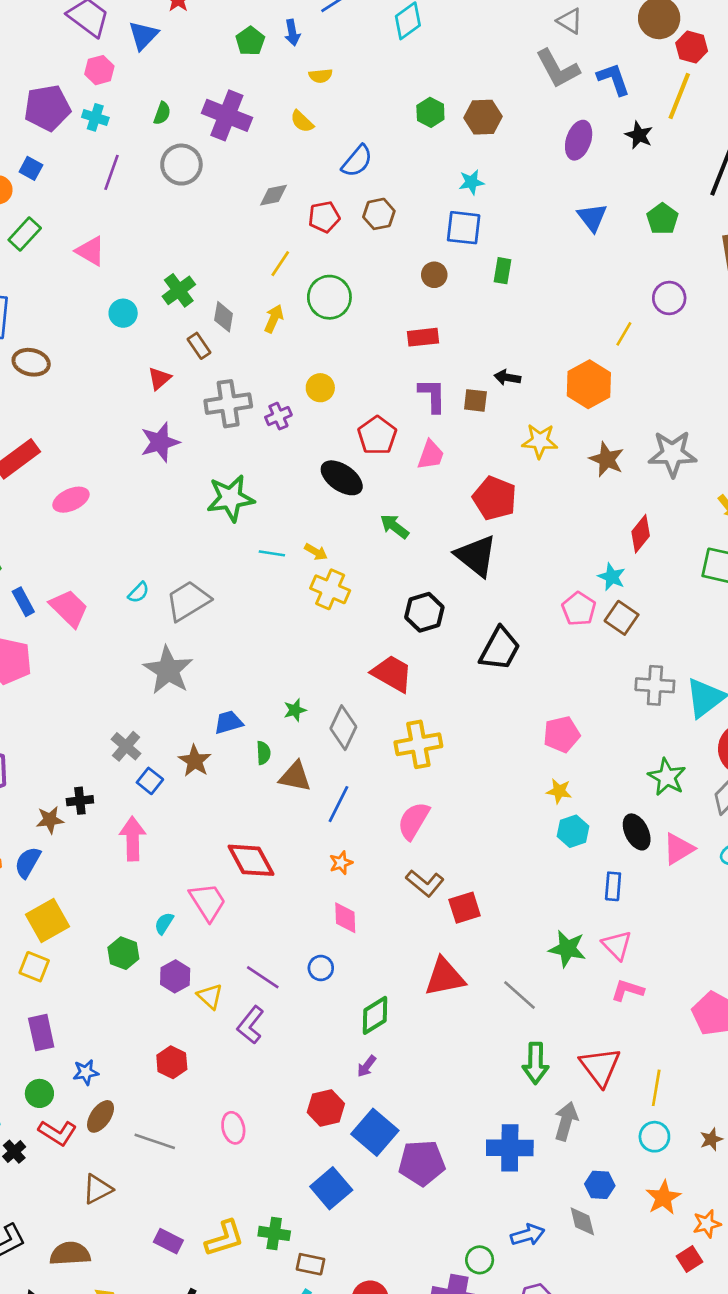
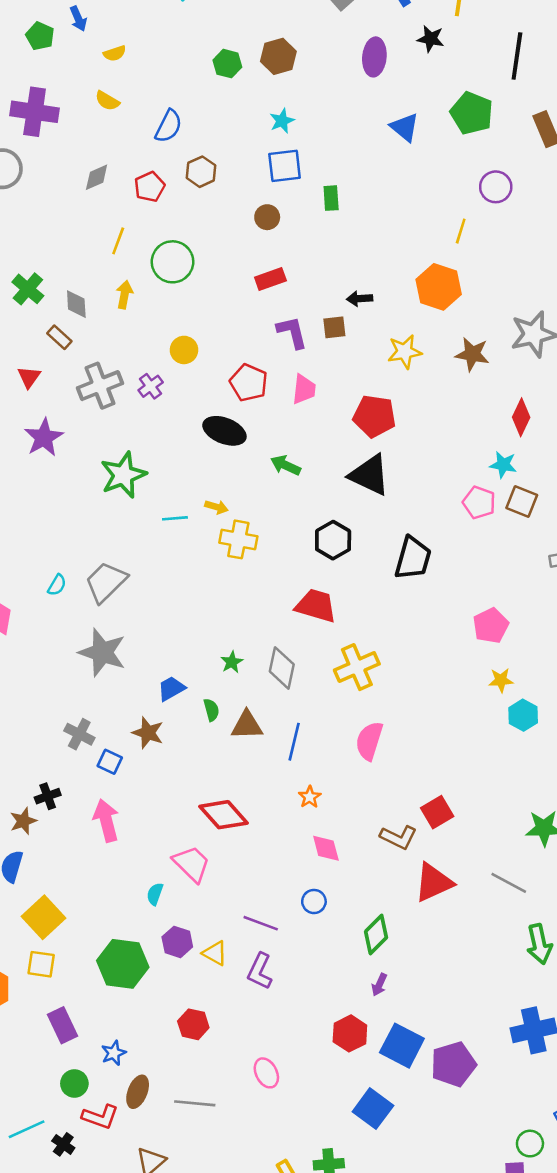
green pentagon: (662, 219) -> (472, 113), size x1.4
brown L-shape: (425, 883) -> (399, 837), moved
green hexagon: (123, 953) -> (123, 964), moved, size x1.6

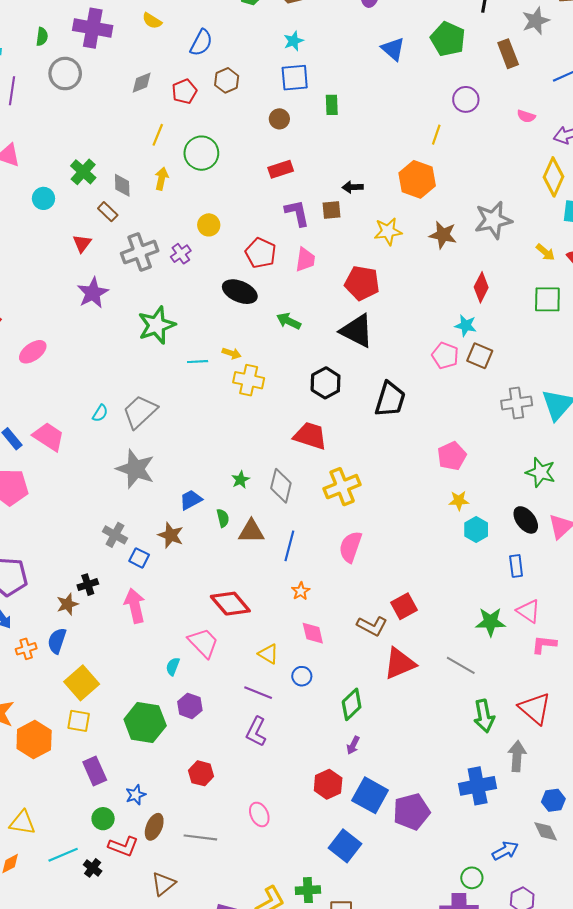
yellow triangle: (215, 953) -> (268, 654), moved

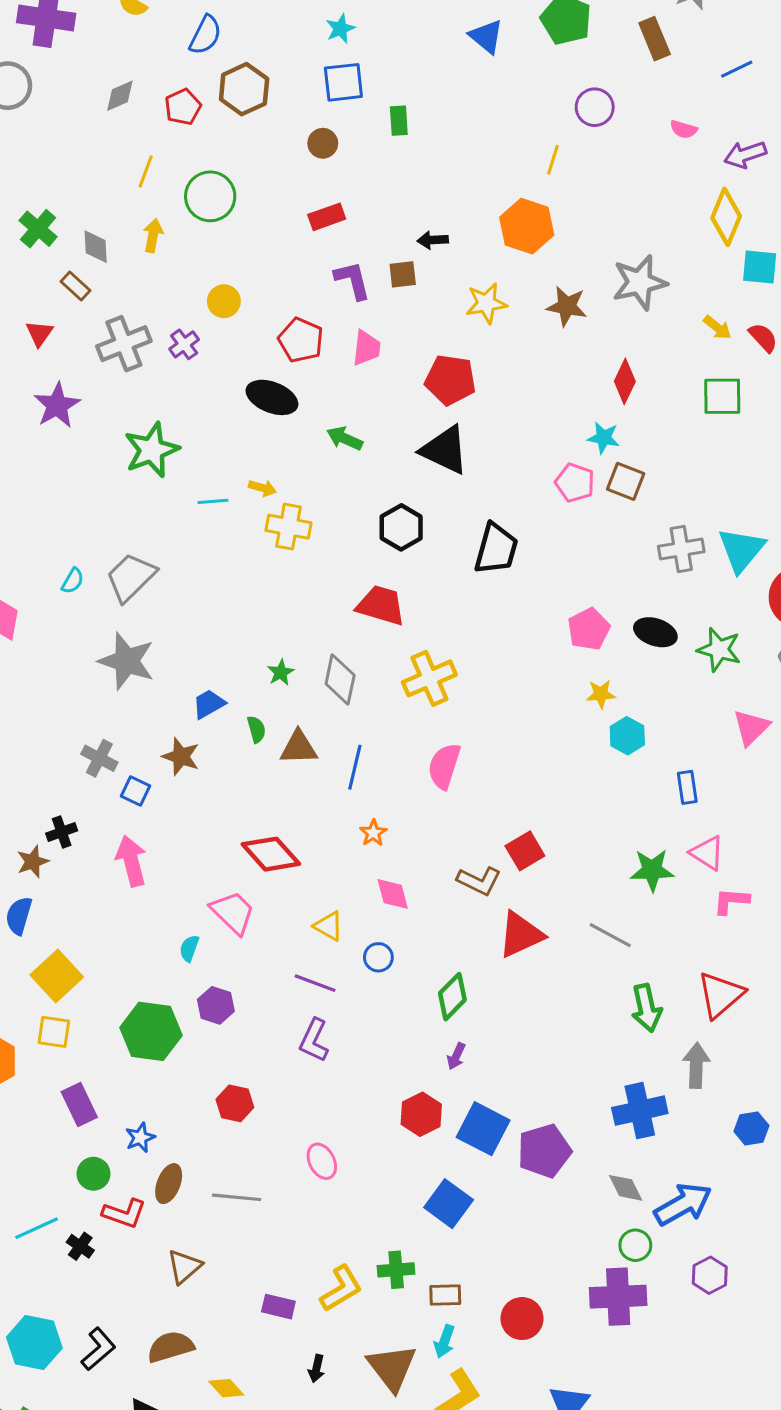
brown hexagon: (227, 80) -> (244, 89), size x1.4
black ellipse: (526, 520) -> (655, 632), moved, turned -32
red triangle: (535, 708) -> (720, 995), turned 40
gray diamond: (546, 831) -> (626, 1188), moved
blue arrow: (505, 851) -> (683, 1204), size x1.5

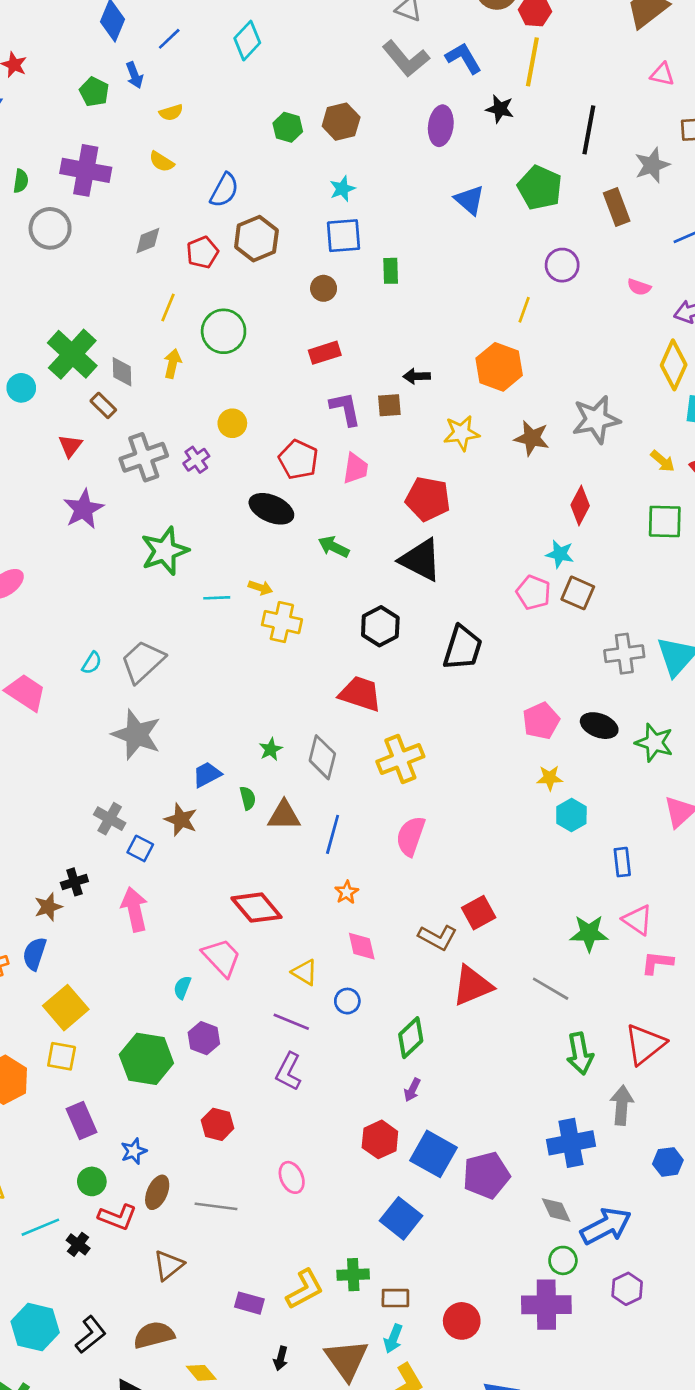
green cross: (38, 229) -> (72, 354), size x1.5

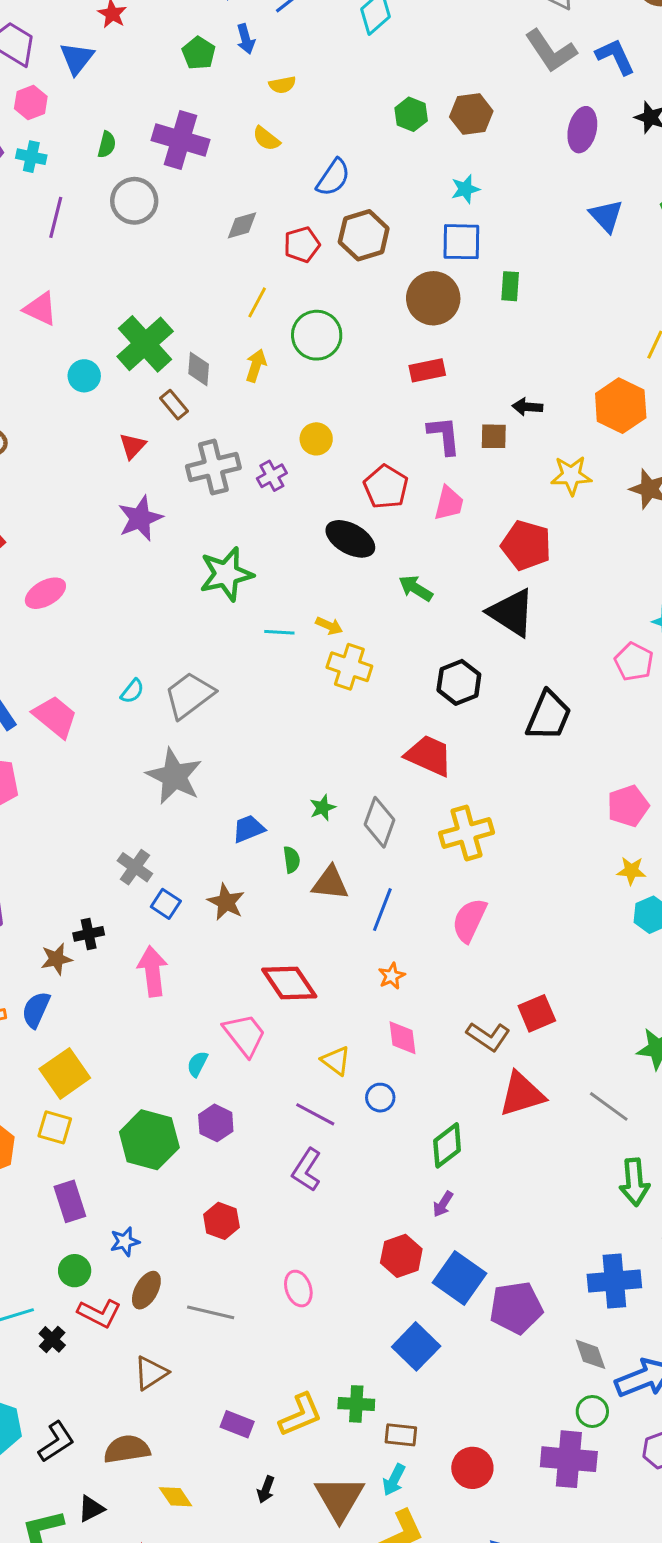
brown circle: (324, 288) -> (433, 298), size x1.8
brown star: (181, 820) -> (226, 902), moved

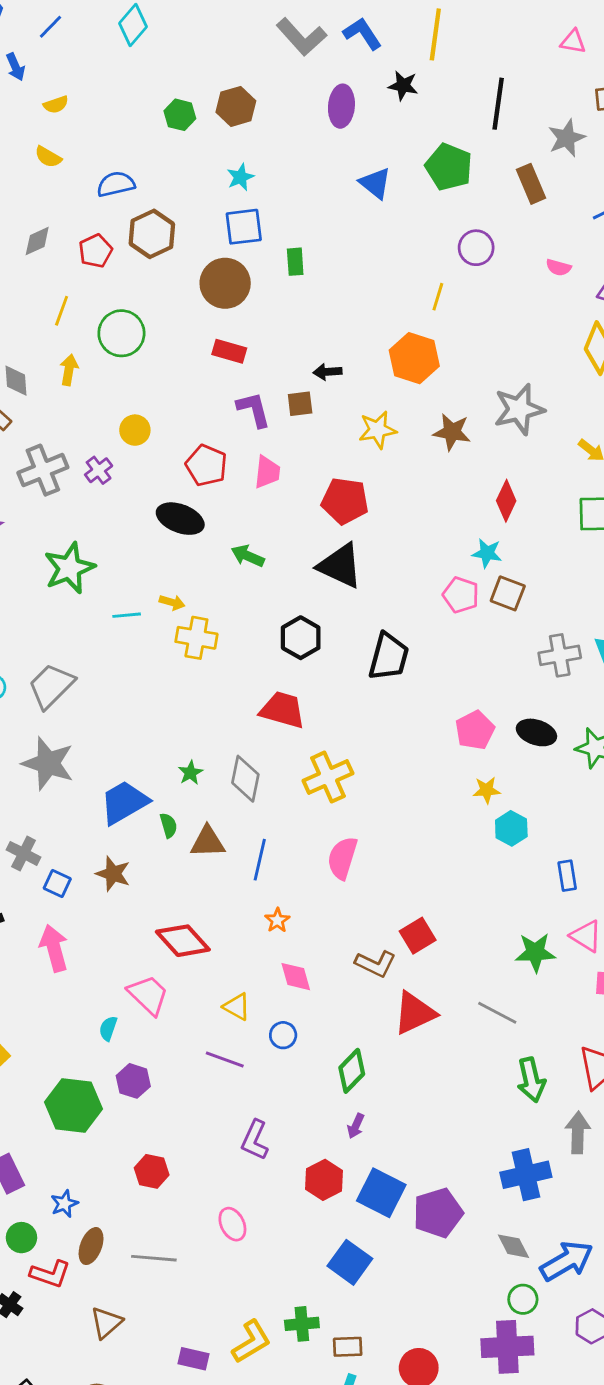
blue semicircle: (333, 178) -> (116, 184), turned -129
red rectangle: (427, 370) -> (229, 351), turned 36
blue trapezoid: (249, 829) -> (124, 802), size x1.6
purple L-shape: (307, 1170) -> (255, 1140), moved

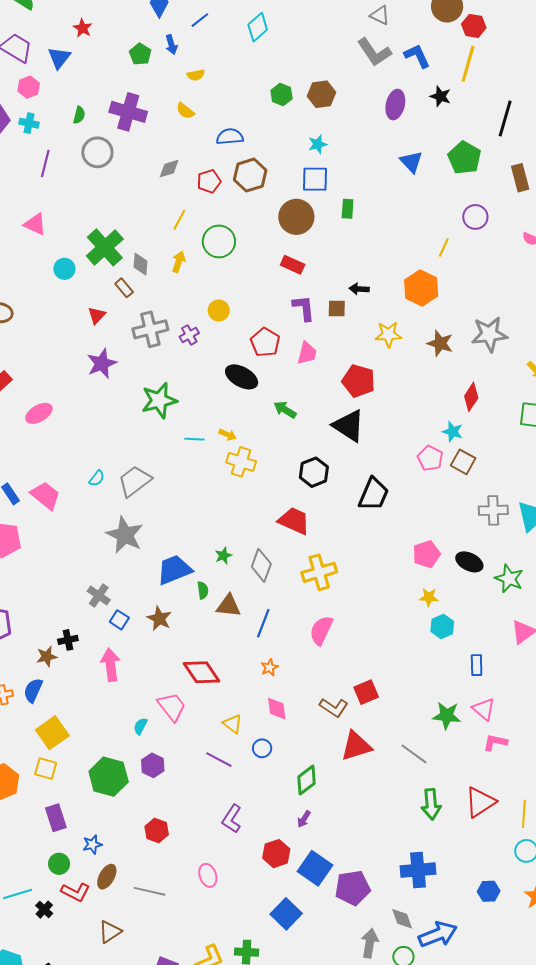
gray arrow: (578, 1133) -> (370, 943), moved

